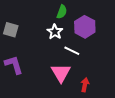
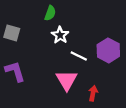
green semicircle: (62, 12) -> (50, 13), moved
purple hexagon: (85, 27) -> (108, 50), moved

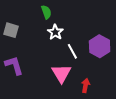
green semicircle: (50, 13) -> (46, 12), turned -40
white line: (79, 56) -> (72, 51), turned 35

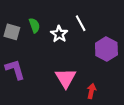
green semicircle: (46, 12) -> (34, 25), moved
white line: (72, 51) -> (81, 23), moved

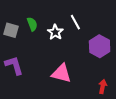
pink triangle: (66, 78) -> (61, 73), turned -45
red arrow: (91, 91) -> (103, 86), moved

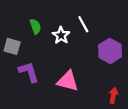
gray square: (11, 30) -> (12, 46), moved
purple L-shape: (14, 65) -> (29, 72), moved

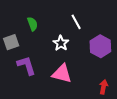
white star: (61, 35) -> (61, 43), moved
gray square: (12, 46) -> (11, 42), turned -35

